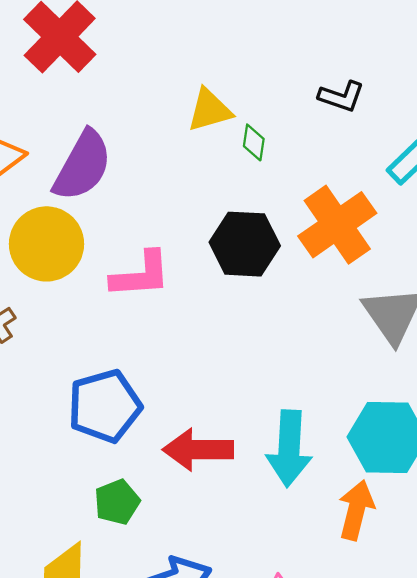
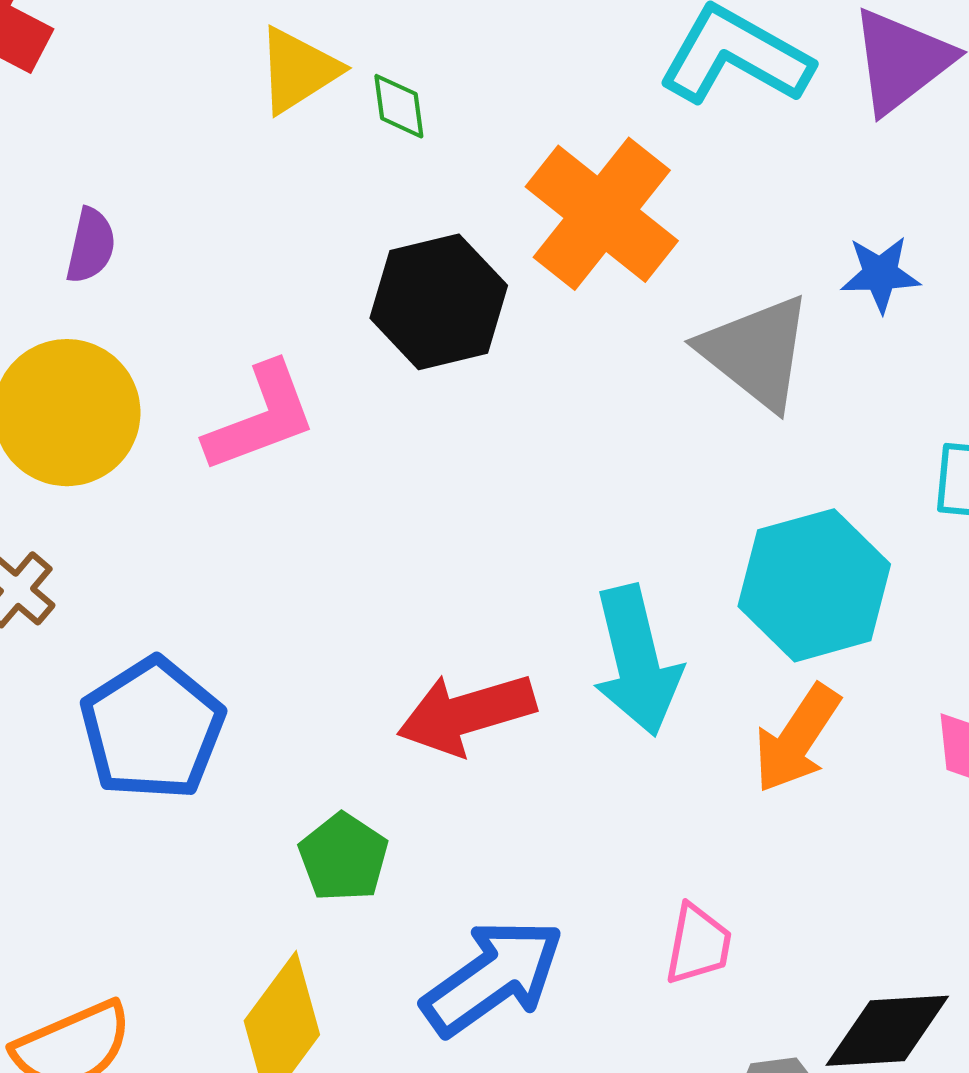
purple semicircle: (83, 166) -> (91, 246), size x0.5
blue pentagon: (105, 406) -> (152, 729), moved
orange arrow: (356, 510) -> (797, 739), turned -144

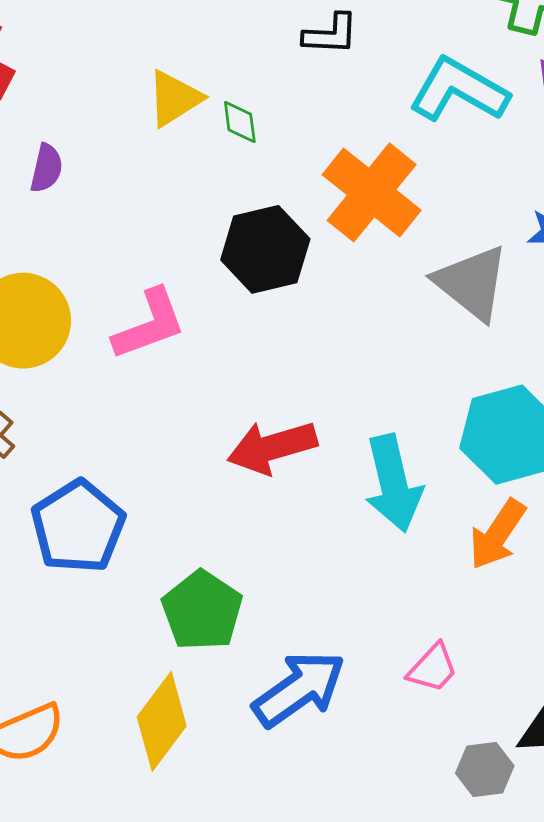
purple semicircle: (91, 246) -> (46, 168), moved
red arrow: (466, 714) -> (272, 447), moved
green pentagon: (343, 857) -> (202, 611), size x1.4
pink trapezoid: (698, 944) -> (433, 668), turned 32

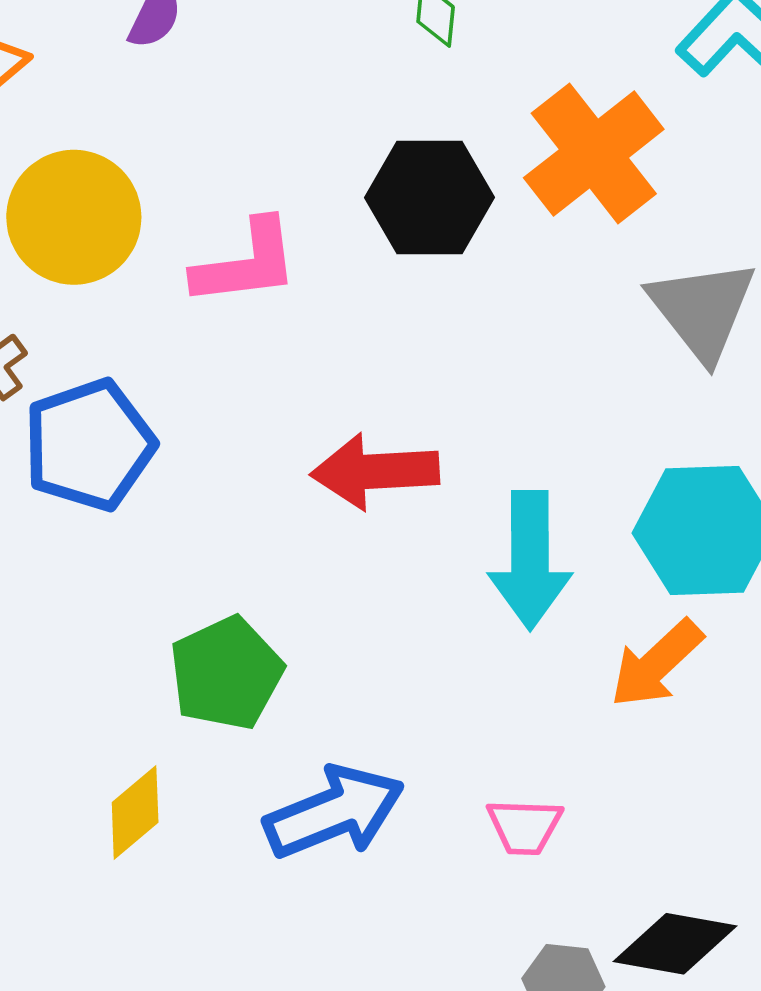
blue pentagon: (78, 527) -> (89, 445), moved
pink trapezoid: (433, 668) -> (525, 826), turned 36
yellow diamond: (162, 721) -> (135, 812), size x0.7

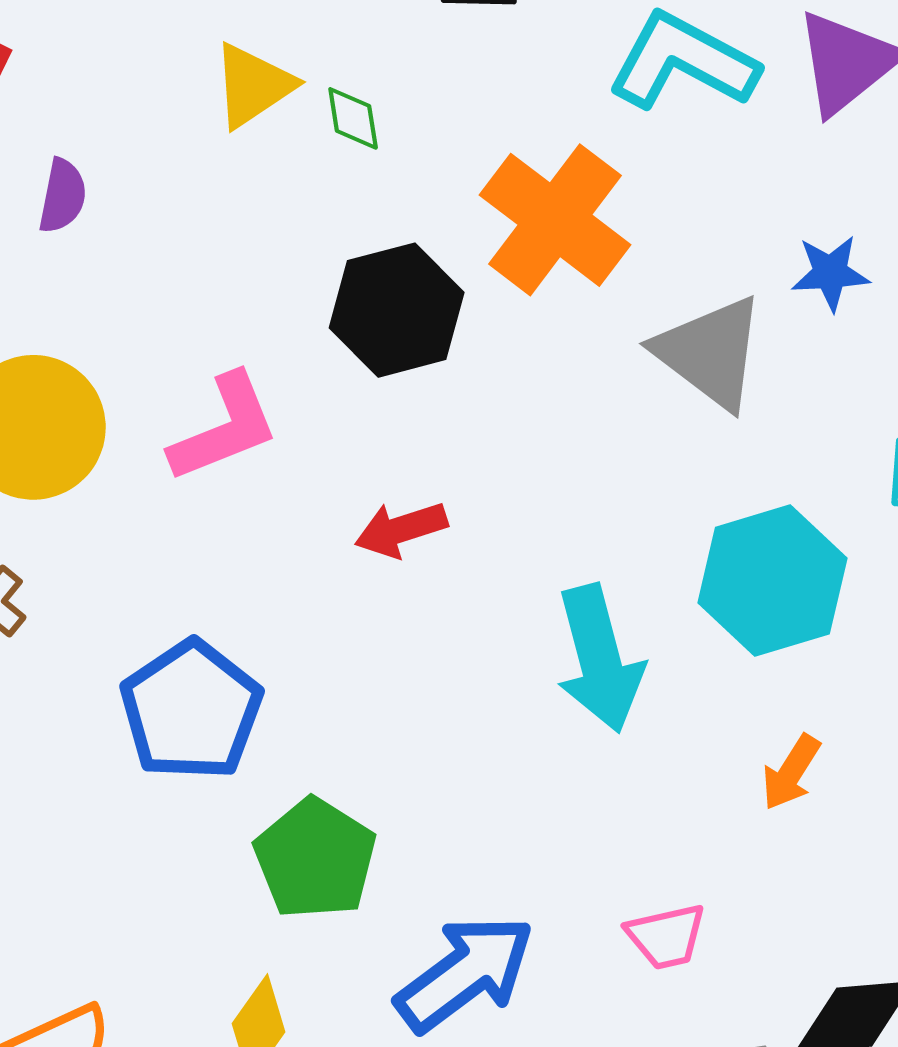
blue pentagon: (89, 445) -> (191, 710), moved
red arrow: (375, 471) -> (401, 529), moved, size x0.7
orange arrow: (656, 664) -> (791, 772), moved, size x0.7

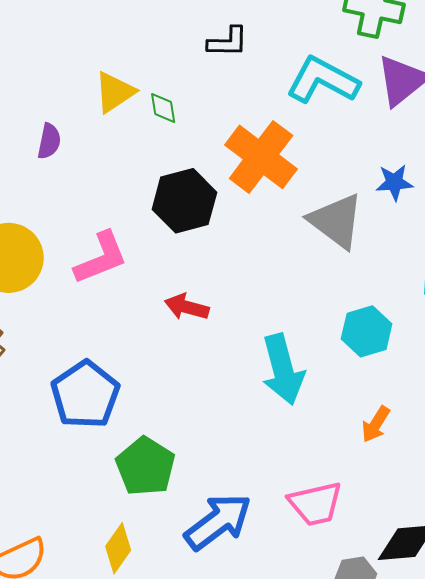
purple semicircle: (62, 196) -> (49, 141), moved
red arrow: (401, 529) -> (187, 307), turned 33
cyan hexagon: (772, 581) -> (367, 331), size x0.7
pink trapezoid: (666, 936) -> (315, 504), size x1.4

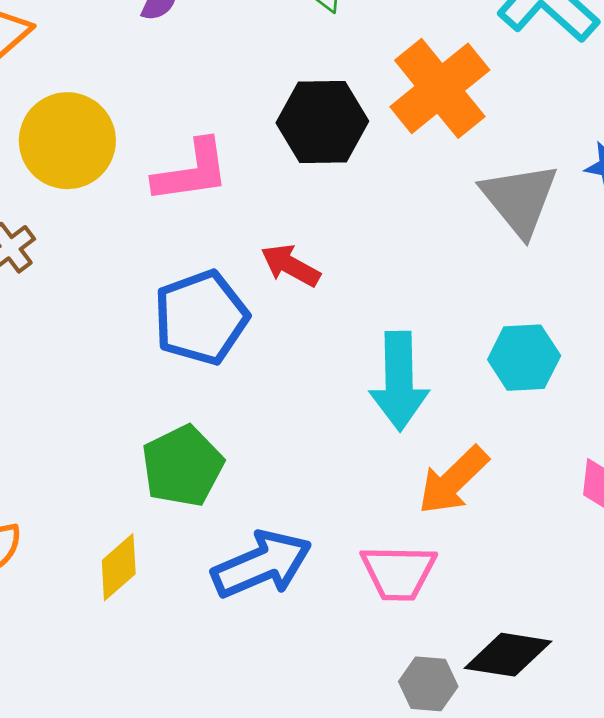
blue pentagon: (85, 395) -> (201, 318), moved
orange arrow: (376, 424) -> (453, 480), moved, size x1.5

